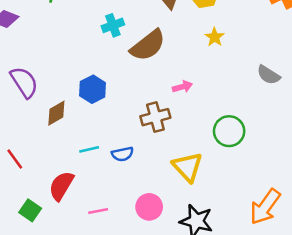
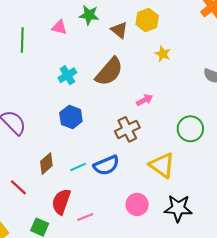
cyan cross: (113, 25) -> (67, 75), moved
brown diamond: (56, 113) -> (46, 164), moved
blue semicircle: (123, 154) -> (106, 165), size x1.4
pink line: (98, 211) -> (85, 217), moved

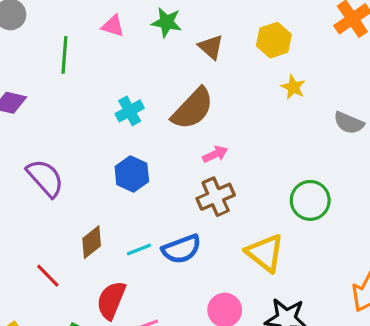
yellow hexagon: (147, 20) -> (274, 40), moved
pink triangle: (59, 27) -> (113, 26), moved
yellow star: (163, 54) -> (293, 87), moved
pink arrow: (145, 100) -> (215, 154), moved

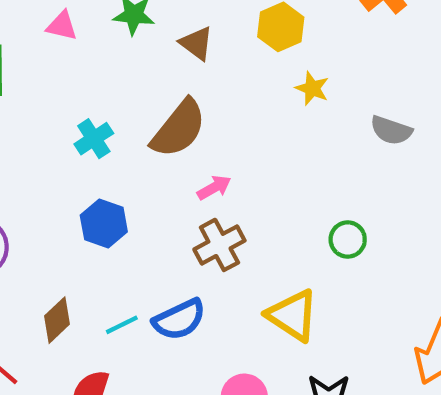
green circle: (310, 200) -> (348, 239), size x0.7

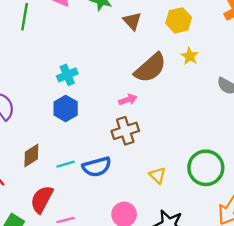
brown semicircle: (179, 129) -> (150, 68), moved
cyan cross: (94, 139) -> (67, 75), moved
green circle: (348, 239) -> (206, 168), moved, size x1.8
yellow triangle: (293, 315) -> (158, 175), size x0.6

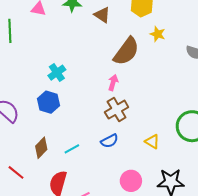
pink arrow: (128, 100) -> (113, 83), turned -42
blue hexagon: (66, 108) -> (49, 102), moved
blue semicircle: (97, 167) -> (109, 141), moved, size x0.7

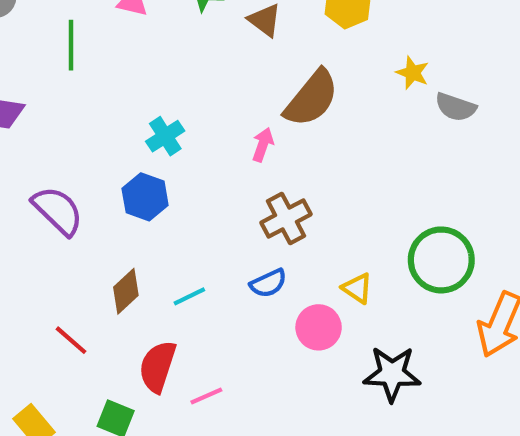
yellow star: (158, 34) -> (413, 73), moved
pink arrow: (113, 83) -> (263, 145), moved
pink circle: (131, 181) -> (319, 327), moved

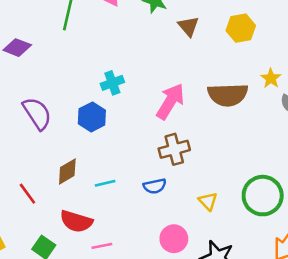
brown semicircle: (312, 98) -> (228, 95), moved, turned 36
pink arrow: (263, 145) -> (170, 101), size x1.8
pink circle: (319, 327) -> (174, 239), moved
red semicircle: (158, 366) -> (76, 221), turned -104

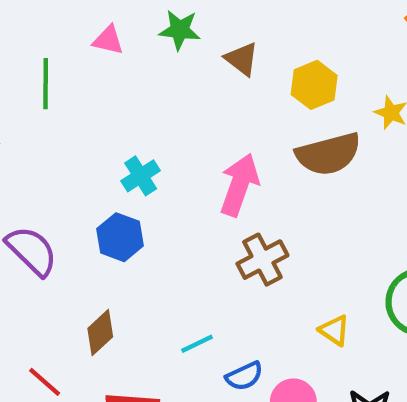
yellow hexagon: (241, 28) -> (314, 85), moved
cyan line: (105, 183) -> (197, 344), moved
blue semicircle: (155, 186) -> (244, 376), moved

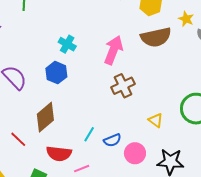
cyan cross: (141, 176) -> (67, 44), turned -30
brown diamond: (100, 333) -> (45, 117), size x1.4
cyan line: (197, 344) -> (89, 134), moved, turned -35

